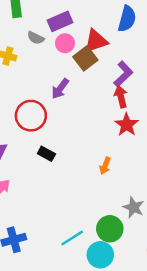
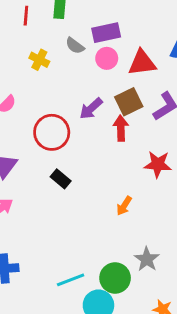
brown square: (85, 58) -> (129, 102), moved
red arrow: (121, 97) -> (121, 128), moved
red star: (127, 125) -> (158, 164), turned 30

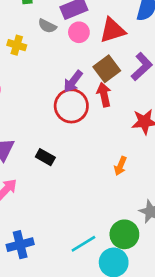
red circle: (52, 132) -> (71, 106), moved
black rectangle: (61, 179) -> (45, 157), moved

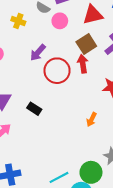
pink circle: (79, 32) -> (60, 21), moved
purple arrow: (73, 81) -> (38, 53), moved

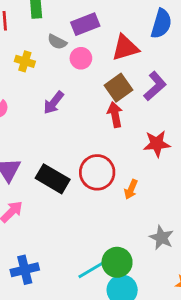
red circle: (57, 71) -> (97, 172), moved
black rectangle: (34, 109) -> (53, 179), size x1.6
green circle: (91, 172) -> (117, 262), moved

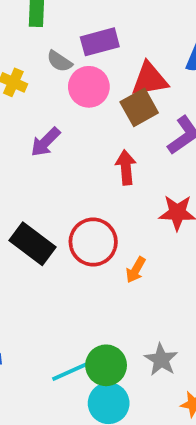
pink circle: (81, 58) -> (89, 87), size x1.4
brown square: (118, 88) -> (139, 107), moved
gray star: (162, 238) -> (161, 360), moved

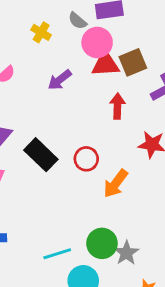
red triangle: (150, 79) -> (105, 64), moved
red circle: (93, 242) -> (86, 159), size x0.7
orange arrow: (136, 270) -> (116, 184), size x1.5
green circle: (106, 365) -> (102, 243), moved

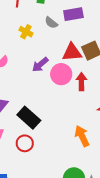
pink circle: (97, 42) -> (61, 74), moved
red circle: (86, 159) -> (25, 143), moved
orange arrow: (116, 184) -> (82, 136), turned 120

